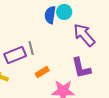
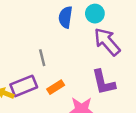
cyan circle: (64, 12) -> (95, 14), moved
purple rectangle: (15, 55) -> (24, 86), moved

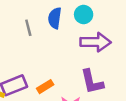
purple arrow: (107, 42) -> (96, 42), turned 132
gray line: (42, 58) -> (28, 28), moved

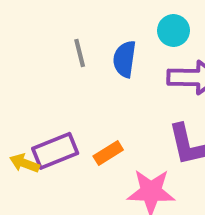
blue semicircle: (55, 18) -> (125, 59), moved

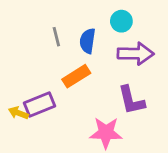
orange rectangle: (108, 153) -> (76, 76), moved, size x1.4

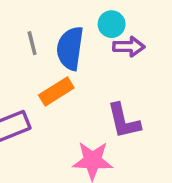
blue semicircle: (88, 41) -> (70, 48), size x1.4
purple arrow: (136, 54) -> (129, 47), moved, size x0.7

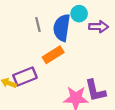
cyan circle: (112, 24) -> (79, 14), moved
purple L-shape: (124, 121) -> (95, 91), moved

